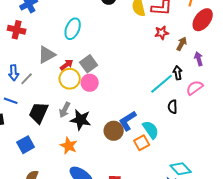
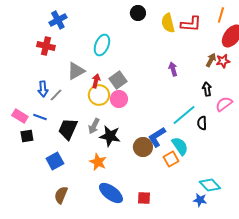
red star: (162, 33) -> (223, 61), moved
purple arrow: (199, 59) -> (173, 69), moved
red arrow: (67, 65) -> (96, 81), turned -40
cyan line: (162, 84) -> (184, 115), moved

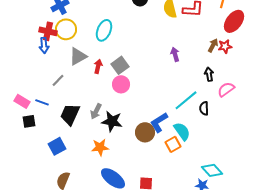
blue arrow: (43, 89) -> (44, 45), moved
yellow circle: (99, 95) -> (66, 29), moved
orange star: (98, 162) -> (100, 147), turned -30

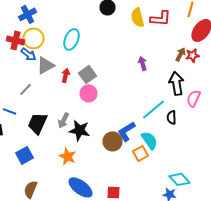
blue arrow: (44, 45) -> (28, 54), moved, turned -49
black arrow: (209, 74) -> (176, 83), size x1.6
pink semicircle: (226, 89) -> (194, 98), turned -30
orange star: (100, 147) -> (68, 156), turned 30

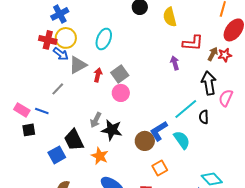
red L-shape: (160, 18) -> (193, 43), moved
black trapezoid: (38, 123) -> (74, 140), moved, turned -50
orange square: (140, 153) -> (160, 168), moved

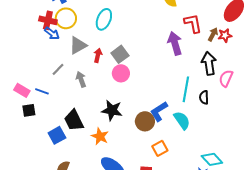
red L-shape: (193, 43) -> (193, 23), turned -105
blue arrow: (61, 54) -> (52, 33), moved
purple arrow: (175, 63) -> (175, 43), size x1.6
cyan line: (186, 109) -> (186, 89), turned -40
gray arrow: (96, 120) -> (81, 79), moved, turned 133

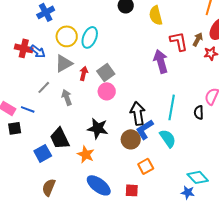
yellow circle: (66, 18) -> (67, 36), moved
red cross: (48, 20) -> (24, 48), moved
brown arrow: (213, 34) -> (198, 39), moved
black arrow: (209, 63) -> (138, 113), moved
black semicircle: (204, 97) -> (199, 112), moved

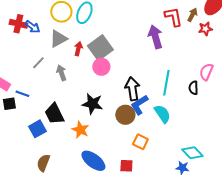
gray square: (106, 72) -> (100, 48), size x1.4
blue line: (28, 109) -> (22, 94), moved
orange square: (146, 166) -> (140, 142), turned -35

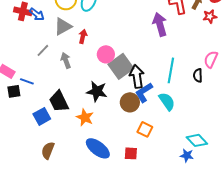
gray square: (100, 48) -> (121, 66), moved

